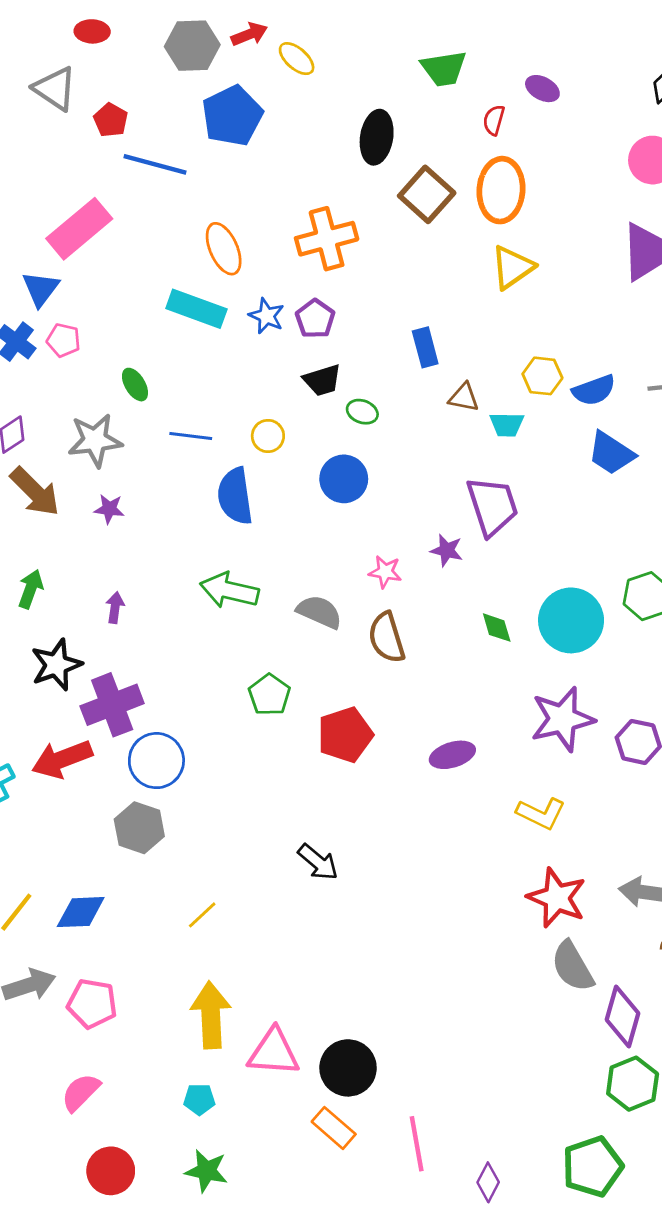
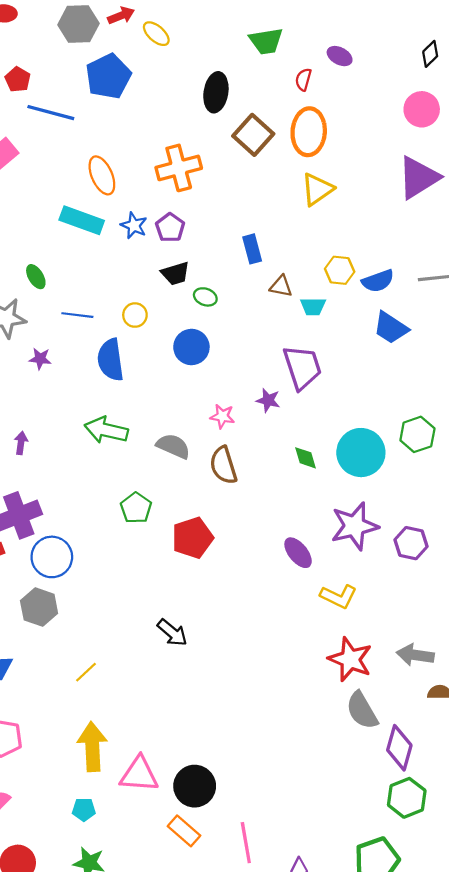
purple star: (109, 509) -> (40, 359), moved
purple ellipse: (452, 755) -> (298, 553), moved, turned 68

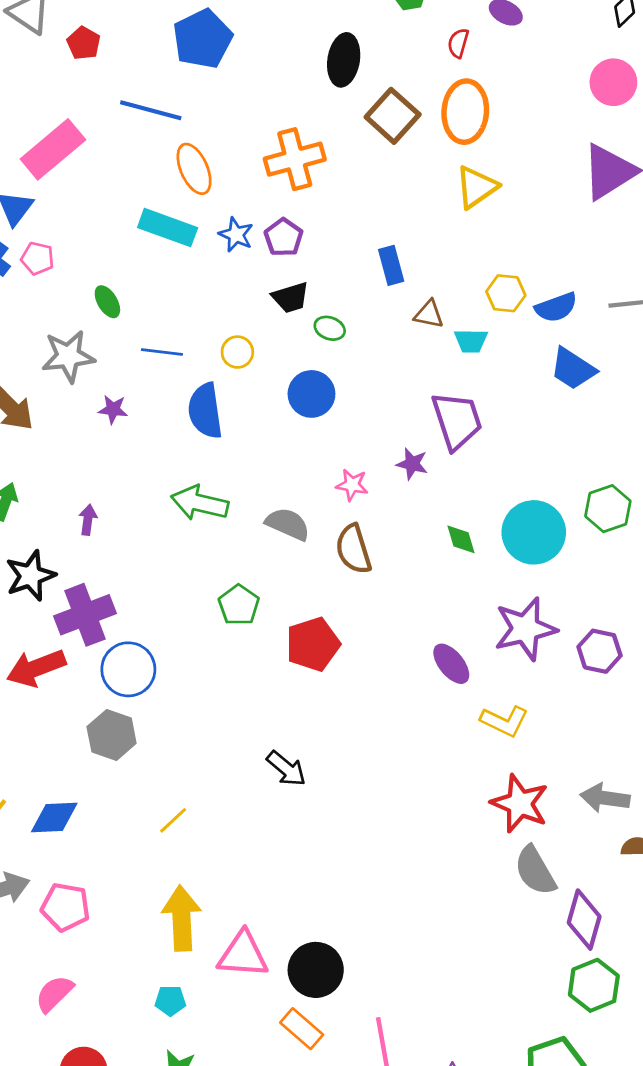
blue line: (51, 113) -> (151, 110), moved

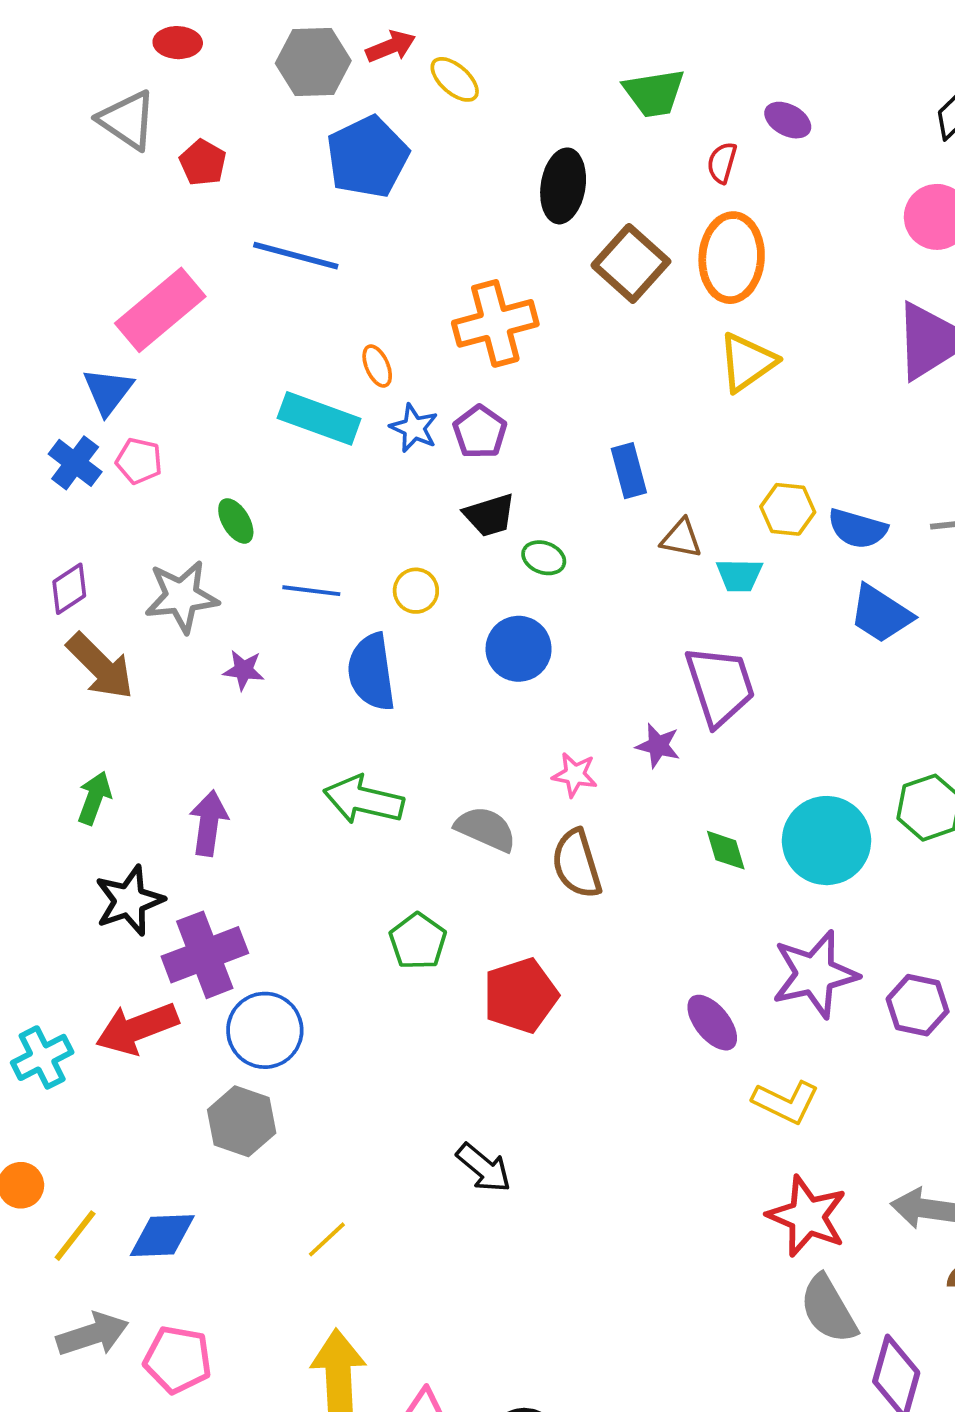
orange ellipse: (194, 169) -> (377, 366), moved, size x0.6
blue semicircle: (556, 307) -> (857, 529), turned 36
purple arrow: (88, 520) -> (209, 823), size x1.5

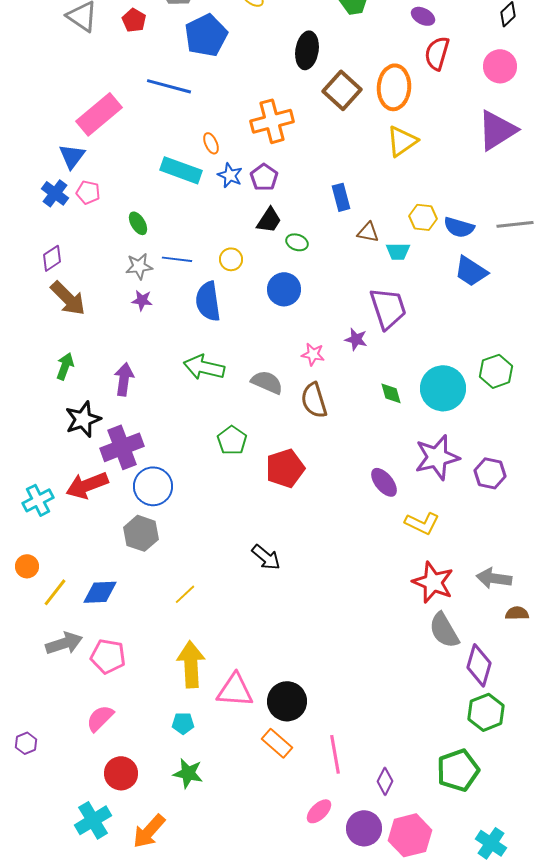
red pentagon: (203, 163) -> (134, 20), moved
red semicircle: (722, 163) -> (437, 53), moved, size x1.6
black trapezoid: (490, 515) -> (269, 220), turned -40
gray star: (182, 596) -> (139, 266), moved, size x0.7

